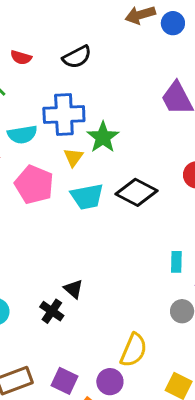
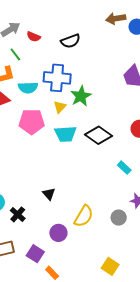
pink pentagon: (34, 185) -> (32, 122), turned -30
cyan rectangle: (176, 262) -> (124, 168), moved, turned -56
black cross: (52, 311) -> (18, 214), moved
yellow semicircle: (134, 350) -> (84, 216), moved
purple circle: (110, 382) -> (58, 233), moved

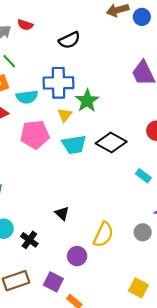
red semicircle: (34, 37) -> (25, 25), moved

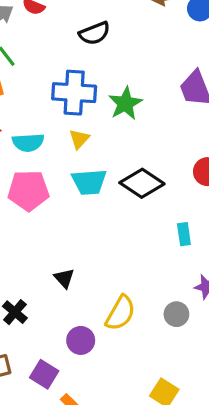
cyan semicircle: (27, 97) -> (28, 142), moved
green star: (87, 101) -> (125, 103), moved
pink pentagon: (35, 135) -> (28, 190), moved
cyan rectangle: (143, 176) -> (184, 234), turned 40

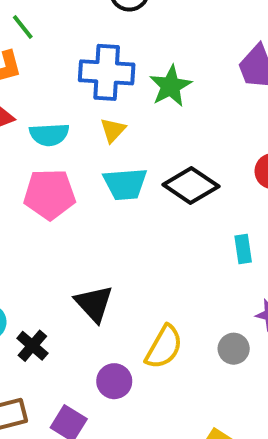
black triangle: (64, 278) -> (94, 304), size x1.5

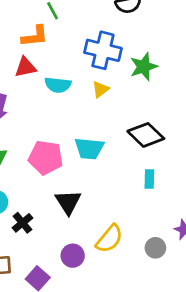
cyan trapezoid: (125, 184) -> (89, 148), moved
pink pentagon: (50, 194) -> (46, 157), moved
cyan rectangle: (243, 249) -> (149, 179), moved

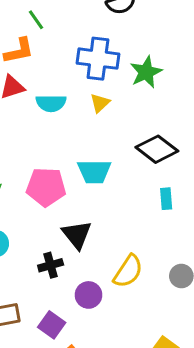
black cross: (23, 223) -> (51, 265), moved, turned 30

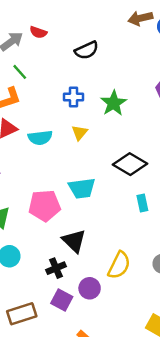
blue cross: (98, 59) -> (73, 97), size x0.6
purple square: (52, 325) -> (62, 300), moved

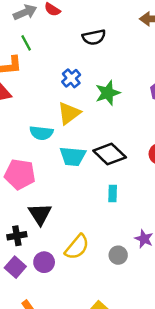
blue cross: (73, 97) -> (71, 78), turned 36
yellow triangle: (80, 133) -> (69, 113), size x1.5
cyan semicircle: (40, 138) -> (41, 133), moved
cyan trapezoid: (82, 188) -> (73, 156), moved

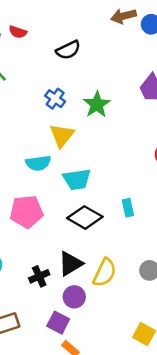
black diamond: (110, 154) -> (85, 217), moved
black triangle: (40, 214) -> (70, 264), moved, turned 45
purple square: (15, 267) -> (58, 323), moved

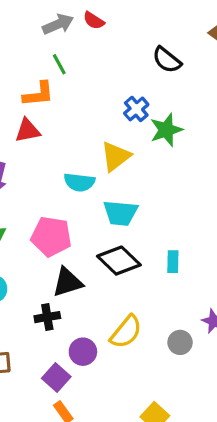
black semicircle: (68, 50) -> (167, 60), moved, turned 50
blue cross: (55, 99) -> (136, 109), moved
black triangle: (70, 264) -> (67, 282), moved

